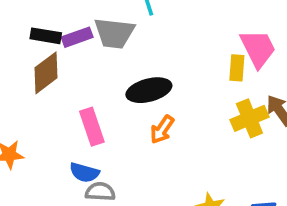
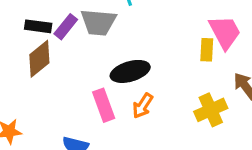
purple rectangle: (77, 37) -> (66, 27), turned -30
yellow cross: (249, 118) -> (211, 110), moved
pink rectangle: (92, 127) -> (104, 105), moved

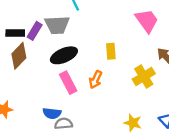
yellow rectangle: (207, 50) -> (111, 51), moved
black ellipse: (130, 71) -> (64, 55), moved

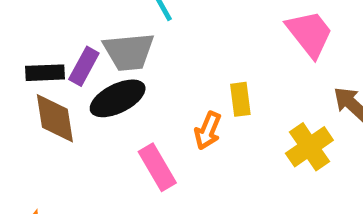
black ellipse: (64, 55) -> (118, 98), moved
brown diamond: (19, 56) -> (55, 118), turned -50
orange arrow: (96, 80) -> (208, 131), moved

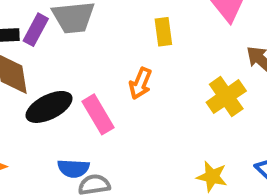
black ellipse: (118, 98) -> (49, 107), moved
yellow rectangle: (240, 99) -> (163, 32), moved

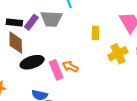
orange arrow: (140, 83) -> (70, 67), moved, turned 84
yellow cross: (226, 97) -> (118, 54), moved

